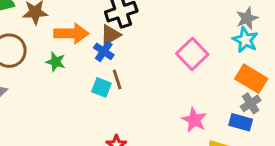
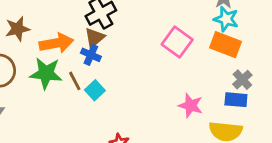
green star: (56, 62) -> (46, 73), size x1.6
brown line: (117, 79) -> (75, 81), moved
orange rectangle: (251, 79) -> (226, 45), moved
cyan square: (101, 87) -> (95, 90), turned 36

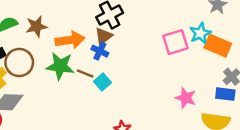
cyan star: (226, 19) -> (200, 33), moved, turned 30
pink square: (177, 42) -> (176, 42), turned 35
brown line: (75, 81) -> (85, 73), turned -42

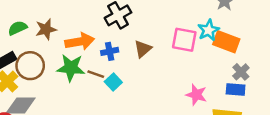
brown triangle: (104, 36) -> (143, 49), moved
pink square: (176, 42) -> (184, 40), turned 30
blue cross: (100, 51) -> (110, 51), turned -35

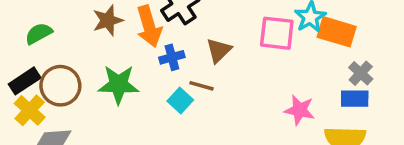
brown star: (46, 29) -> (108, 20), moved
orange arrow: (80, 42) -> (149, 26), moved, turned 88
brown line: (96, 74) -> (202, 86), moved

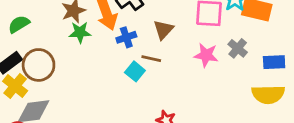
gray cross: (361, 73) -> (238, 48), moved
green star: (118, 84) -> (80, 32), moved, size x0.7
pink star: (300, 110) -> (206, 55), moved

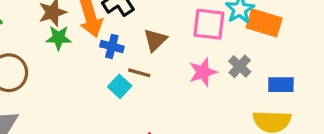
blue cross: (126, 37) -> (112, 46), turned 30
pink star: (206, 55) -> (203, 72), turned -30

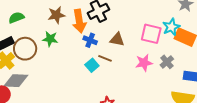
green star: (59, 38) -> (50, 39), moved
brown triangle: (155, 40) -> (117, 39), turned 49

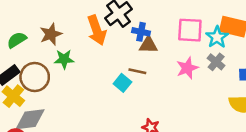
brown star: (56, 15) -> (51, 34), moved
cyan star: (171, 27) -> (217, 37), moved
blue cross: (90, 40) -> (141, 32), moved

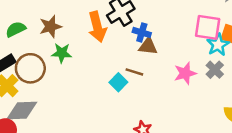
pink square: (190, 30) -> (208, 27), moved

